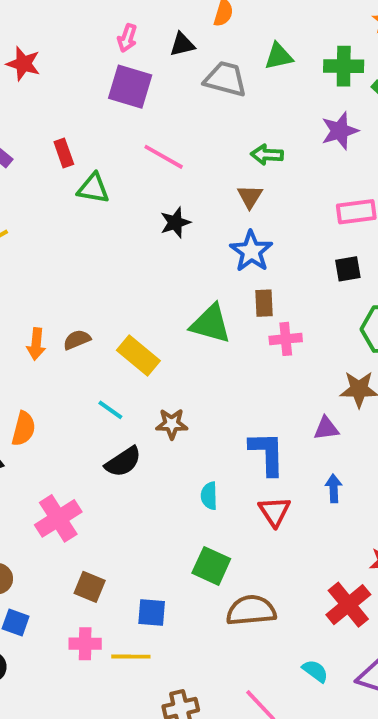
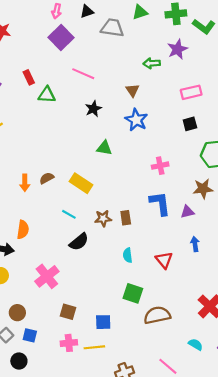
purple square: (130, 87) -> (61, 37), turned 35
green arrow: (267, 155) -> (152, 63), moved
brown rectangle: (264, 303) -> (126, 218), moved
green triangle: (211, 324) -> (104, 148), moved, size x0.7
blue L-shape: (267, 453) -> (160, 203), moved

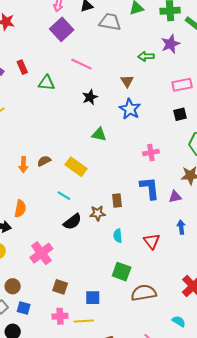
red rectangle: (29, 77) -> (22, 67), moved
brown star: (103, 218) -> (98, 213), moved

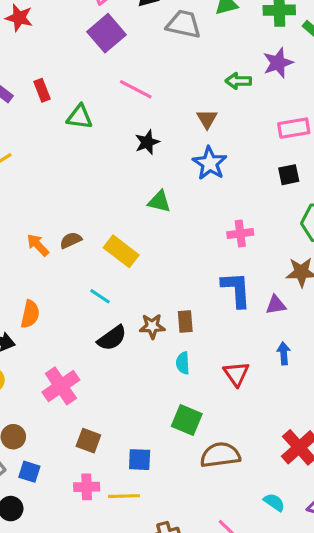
orange arrow: (23, 165) -> (38, 245), turned 133
brown rectangle: (117, 201) -> (185, 322), moved

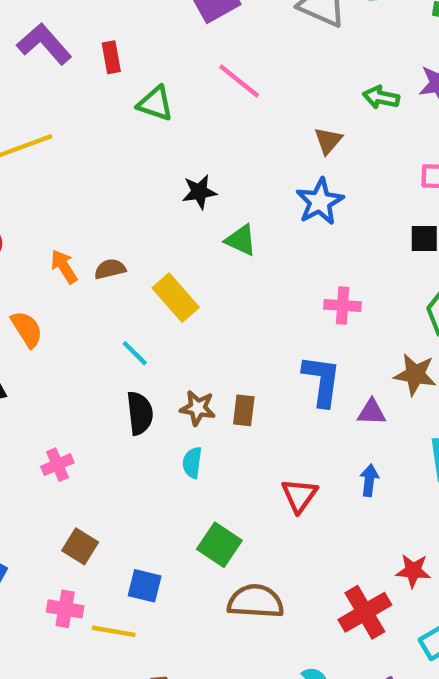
black star: (147, 142) -> (199, 192), moved
orange semicircle: (30, 314) -> (27, 329), moved, turned -56
black semicircle: (112, 338) -> (140, 413), turned -72
cyan semicircle: (183, 363) -> (192, 463), moved
pink cross: (61, 386) -> (57, 465), size x0.6

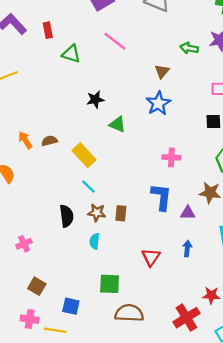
cyan line: (135, 353) -> (88, 187), moved
green square: (219, 545) -> (110, 284), turned -30

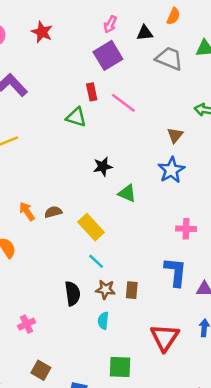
red rectangle: (48, 30) -> (92, 92), moved
red triangle: (151, 257) -> (165, 338), size x1.4

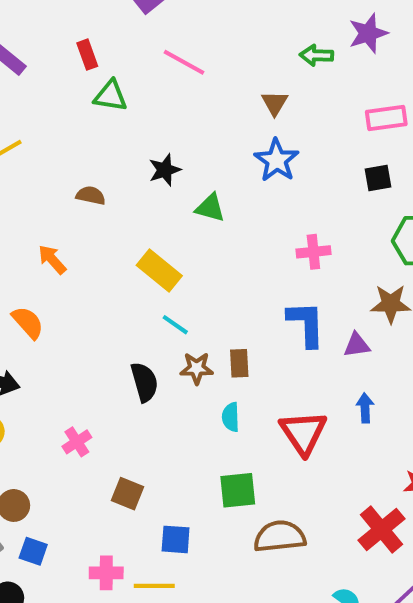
red rectangle: (92, 92) -> (87, 55), moved
brown semicircle: (53, 212) -> (91, 195), moved, turned 35
cyan semicircle: (103, 321) -> (231, 417), moved
brown square: (41, 370) -> (127, 494), moved

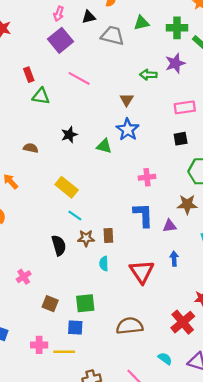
green triangle: (210, 208) -> (104, 146), moved
green square: (238, 490) -> (85, 303), moved

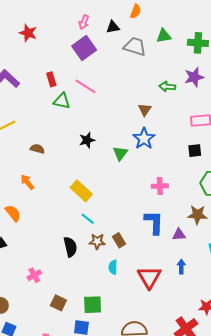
pink line: (79, 78) -> (86, 86), moved
green triangle: (104, 146) -> (120, 153), turned 49
brown semicircle: (31, 148) -> (37, 149), moved
brown rectangle: (108, 236) -> (119, 240), turned -32

